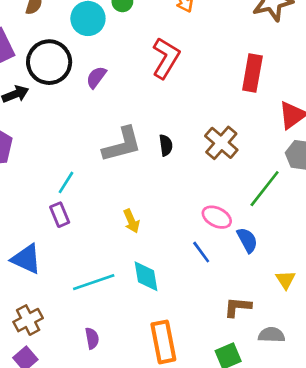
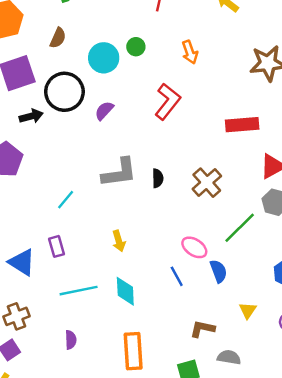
red rectangle: (252, 73) -> (242, 125), turned 68
purple rectangle: (60, 215) -> (57, 246), moved

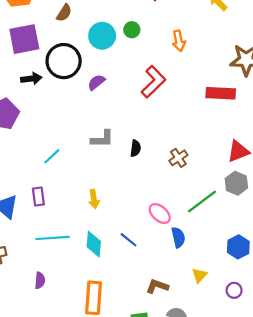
red rectangle: (242, 125) -> (221, 93), moved
gray L-shape: (119, 173) -> (102, 139), size x0.7
brown cross: (207, 183) -> (178, 158), size x0.7
blue line: (177, 276) -> (129, 240), moved, turned -30

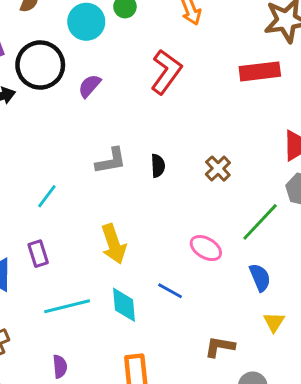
yellow arrow: (94, 199) -> (114, 244), size x1.5
blue semicircle: (178, 237) -> (260, 277), moved

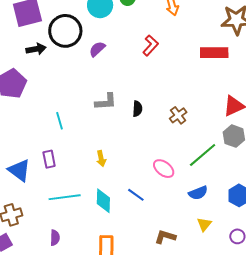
red L-shape: (166, 72) -> (151, 45), size x0.7
cyan line: (47, 196) -> (60, 121), turned -60
yellow arrow: (114, 244) -> (101, 158), size x0.6
blue semicircle: (260, 277) -> (198, 193), turned 84

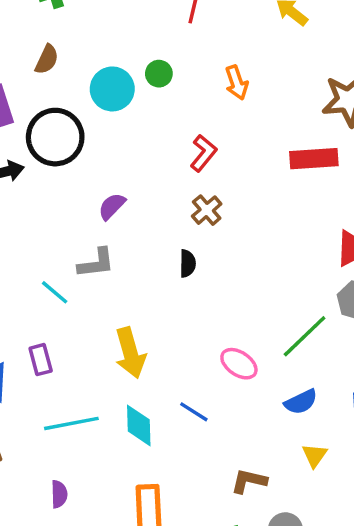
purple semicircle: (97, 49) -> (112, 206), moved
gray L-shape: (106, 102) -> (96, 263), moved
brown cross: (178, 115) -> (207, 210), moved
cyan line: (60, 121) -> (55, 292), turned -30
yellow arrow: (101, 158) -> (130, 353), size x1.8

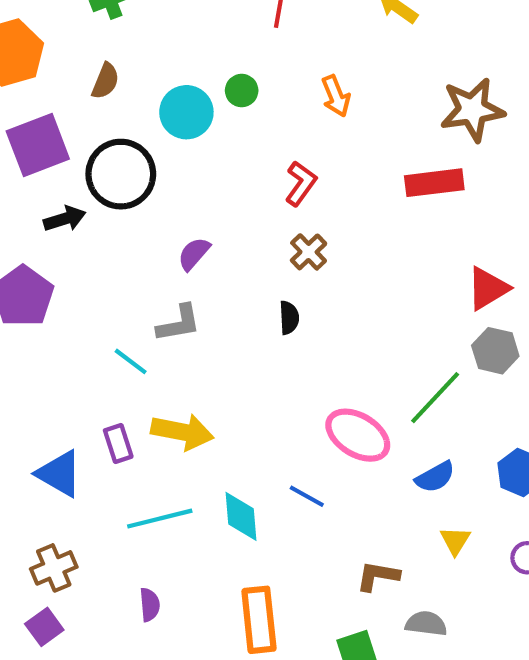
yellow arrow: (130, 353) -> (182, 432), moved, turned -60
pink ellipse: (239, 364) -> (358, 435), size x1.4

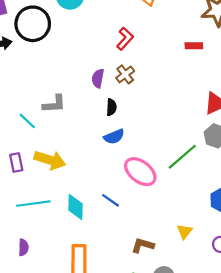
red rectangle: (434, 183) -> (194, 46), size x0.6
purple semicircle: (194, 254) -> (98, 78), moved, turned -36
blue semicircle: (435, 477) -> (114, 137), moved

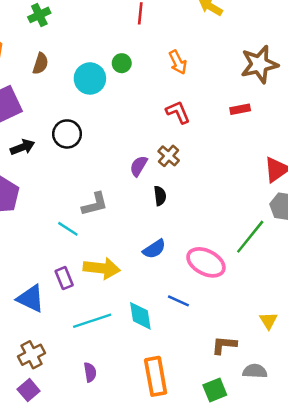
black circle: (33, 24) -> (67, 134), moved, size x0.7
red L-shape: (125, 39) -> (178, 112), moved, turned -55
purple semicircle: (98, 78) -> (139, 166), turned 30
blue semicircle: (114, 137) -> (154, 249), moved

